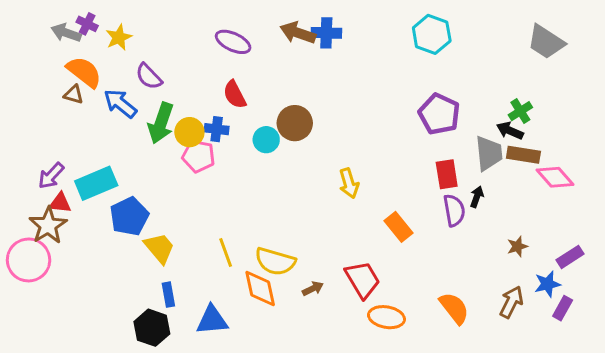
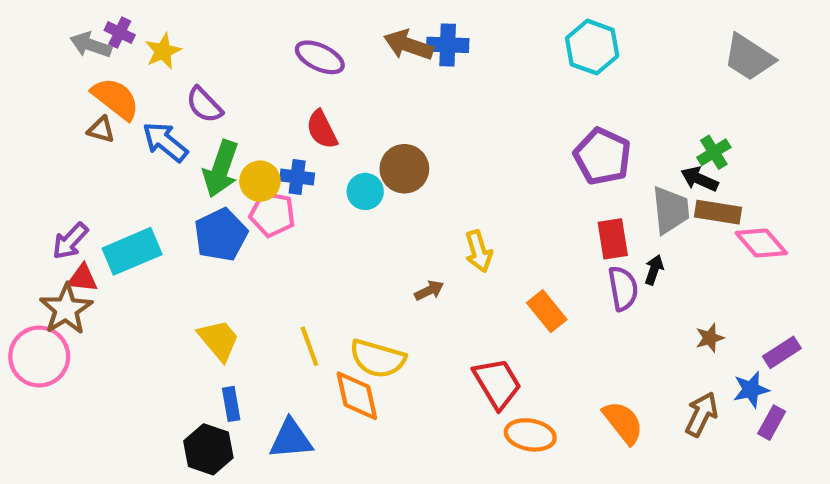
blue pentagon: (129, 216) -> (221, 235), moved
brown arrow: (313, 289) -> (429, 290), moved

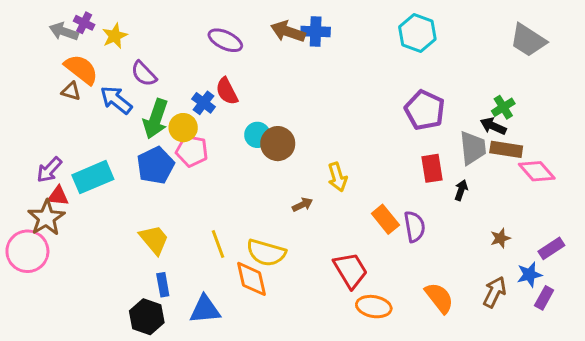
brown circle: (404, 169) -> (278, 144), moved
blue cross: (297, 177) -> (204, 103), moved, turned 30
purple semicircle: (623, 288) -> (415, 227), moved

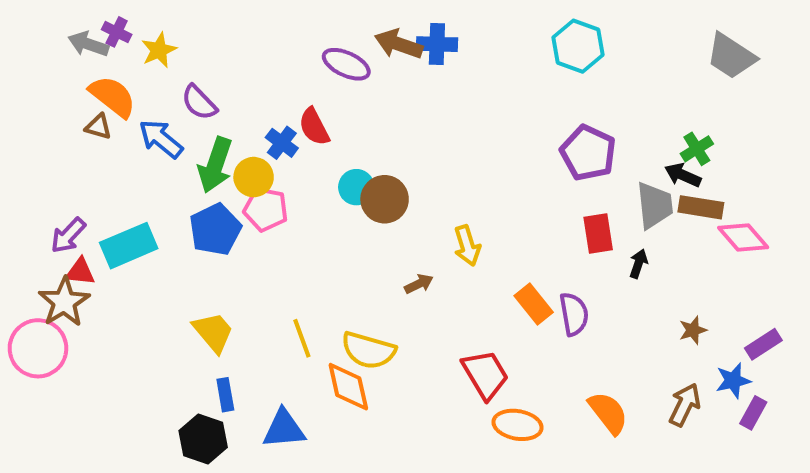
purple ellipse: (225, 40) -> (346, 64), moved

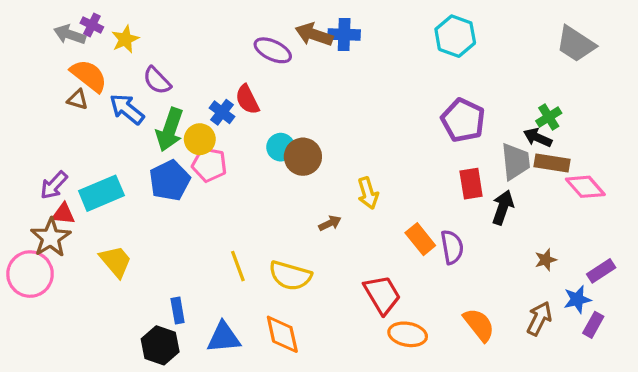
black arrow: (638, 264) -> (503, 207), size x1.5
yellow trapezoid: (213, 332) -> (116, 261), moved
orange diamond: (348, 387) -> (282, 334), moved

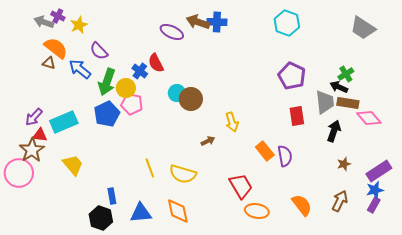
black arrow: (503, 207) -> (334, 131), moved
purple rectangle: (601, 271) -> (379, 171), size x1.4
blue star: (577, 299) -> (375, 190), moved

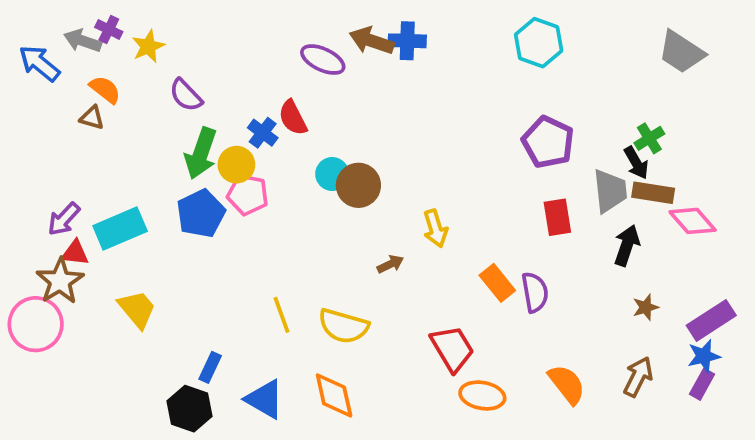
orange semicircle: (56, 48) -> (105, 90), size x0.7
blue arrow: (80, 69) -> (39, 63), moved
black arrow: (339, 87) -> (636, 163), turned -144
blue rectangle: (112, 196) -> (210, 367), turned 35
blue triangle: (141, 213) -> (265, 399), turned 35

